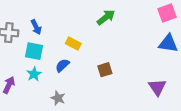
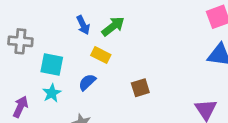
green arrow: (106, 17) -> (113, 26), moved
blue arrow: (36, 27) -> (83, 25), moved

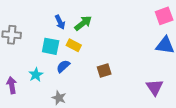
cyan square: (52, 65) -> (51, 46), moved
purple arrow: (20, 107) -> (12, 85), turned -35

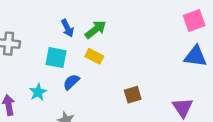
yellow rectangle: (74, 45) -> (94, 56), moved
brown square: (104, 70) -> (133, 95), moved

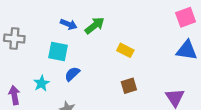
blue arrow: (67, 28) -> (69, 24), turned -42
yellow rectangle: (94, 56) -> (125, 50), moved

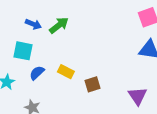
yellow rectangle: (125, 50) -> (66, 72), moved

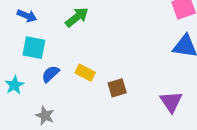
blue arrow: (33, 24) -> (27, 16), moved

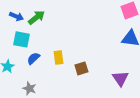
green arrow: (77, 17) -> (36, 17), moved
yellow rectangle: (85, 73) -> (58, 57), turned 56

